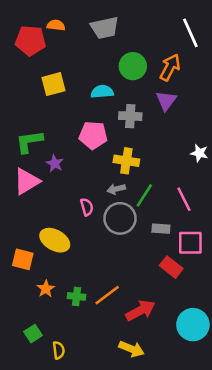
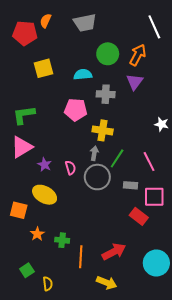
orange semicircle: (56, 25) -> (46, 21), turned -72
purple star: (55, 163) -> (45, 165), moved
gray arrow: (116, 189) -> (94, 153), turned 112
orange line: (107, 295) -> (81, 257), moved, turned -50

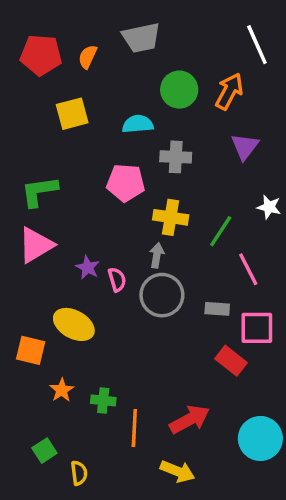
orange semicircle: (46, 21) -> (88, 57), moved
purple triangle: (135, 82) -> (245, 147), moved
green line: (117, 158) -> (221, 231), moved
purple star: (45, 165) -> (88, 267), moved

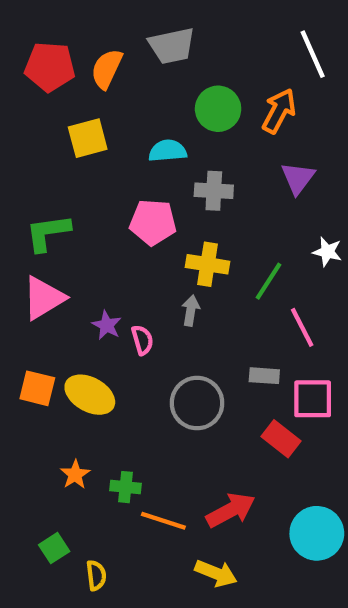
orange semicircle: (88, 57) -> (107, 69), size x1.4
gray circle: (162, 295) -> (197, 403), moved
orange square: (31, 350) -> (37, 388), moved
orange line: (134, 428) -> (163, 521), turned -75

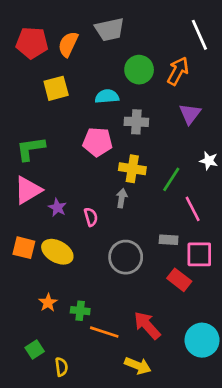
purple star: (107, 325) -> (57, 208), moved
red arrow: (231, 510) -> (147, 325), turned -104

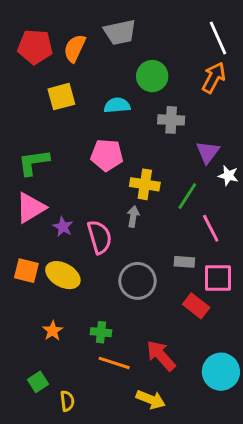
orange arrow: (178, 71) -> (214, 78), moved
purple triangle: (190, 114) -> (208, 152), moved
gray cross: (136, 122) -> (171, 120), moved
pink semicircle: (91, 217) -> (99, 237), size x1.6
green cross: (80, 311) -> (101, 332), moved

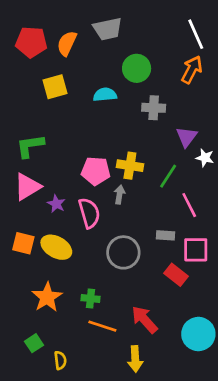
pink pentagon: (107, 155) -> (96, 171), moved
orange star: (53, 331) -> (47, 297), size x1.6
yellow arrow: (151, 399) -> (135, 359), turned 65

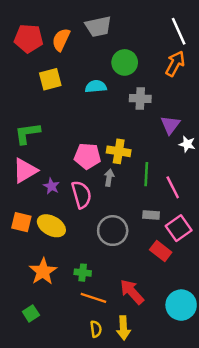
green line: (168, 176) -> (146, 174), moved, turned -30
pink square: (196, 250) -> (179, 228), turned -35
yellow semicircle: (60, 360) -> (96, 329), moved

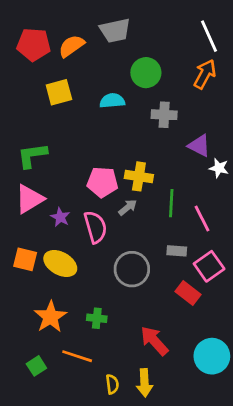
orange semicircle: (61, 40) -> (72, 46), turned 30
purple triangle: (170, 125) -> (199, 146), turned -40
gray arrow: (109, 178) -> (128, 207), turned 42
orange line: (93, 298) -> (77, 356), moved

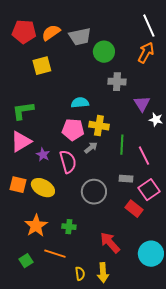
gray trapezoid: (115, 31) -> (80, 37), moved
cyan semicircle: (112, 101) -> (80, 103), moved
purple triangle: (199, 146) -> (142, 104), turned 30

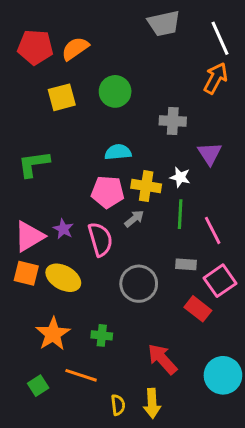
gray trapezoid: (80, 37) -> (164, 23), moved
green circle: (104, 52) -> (115, 91), moved
white star: (156, 120) -> (180, 177), moved
pink triangle: (21, 142) -> (29, 236), moved

